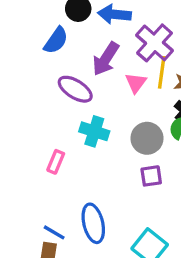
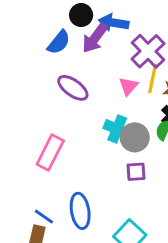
purple arrow: (106, 59) -> (95, 38), moved
cyan cross: (94, 131) -> (117, 129), moved
pink rectangle: (56, 162) -> (50, 153), size x1.6

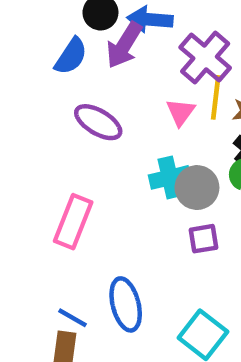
cyan cross: (117, 129) -> (170, 177), turned -30

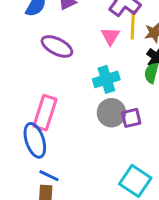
gray circle: (197, 188) -> (111, 113), moved
blue ellipse: (126, 304) -> (35, 140), moved

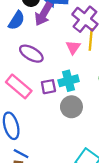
pink rectangle: (45, 113) -> (19, 86), moved, turned -70
purple square: (131, 118) -> (48, 87), moved

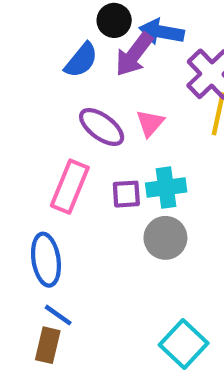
pink triangle: (73, 47) -> (150, 123), moved
pink rectangle: (19, 86) -> (70, 187), turned 65

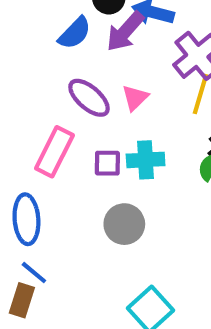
gray circle: (165, 238) -> (124, 224), moved

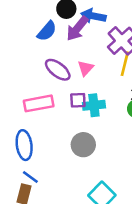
pink rectangle: (54, 152) -> (39, 103), turned 56
purple square: (107, 163) -> (78, 100), moved

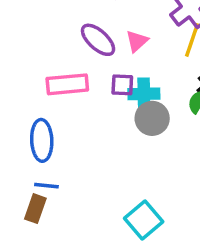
gray circle: (83, 145) -> (152, 118), moved
blue line: (30, 177) -> (46, 186), turned -36

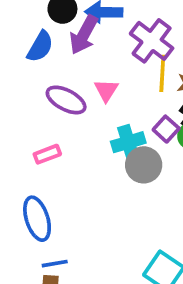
pink rectangle: (67, 84) -> (47, 154), size x0.6
purple square: (122, 85) -> (166, 129), moved, turned -35

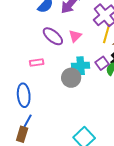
gray circle: (144, 165) -> (71, 78), moved
blue line: (55, 264) -> (28, 121), turned -64

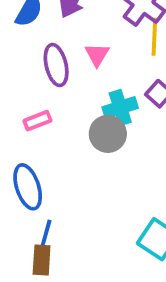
purple ellipse: (53, 36) -> (56, 65), turned 50

